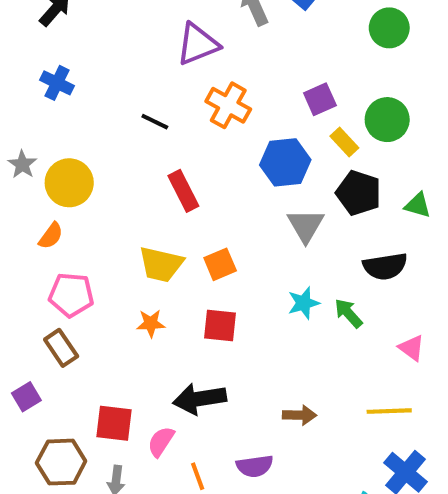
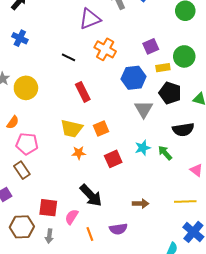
yellow rectangle: (344, 142) -> (163, 68), turned -56
orange semicircle: (51, 236) -> (13, 122), moved
orange star: (151, 323) -> (79, 153), moved
red square: (220, 325) -> (113, 159), moved, turned -30
black arrow: (200, 399) -> (91, 195), turned -125

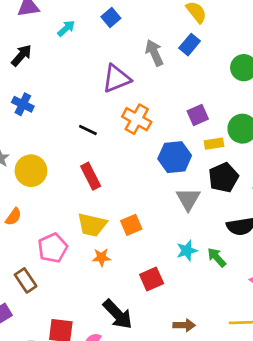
red rectangle: (83, 92) -> (91, 176), moved
black pentagon: (170, 93) -> (223, 177), turned 30
pink pentagon: (27, 144) -> (53, 248), moved, turned -30
red square: (113, 159) -> (152, 279), moved

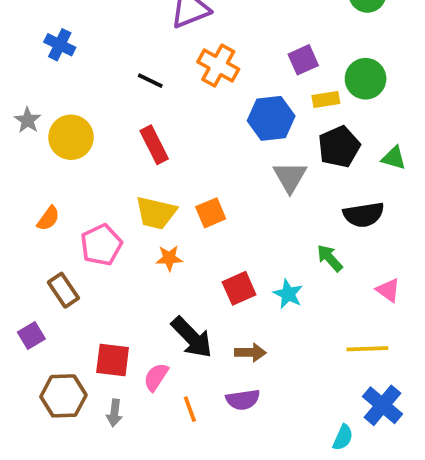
orange semicircle: (13, 217) -> (48, 218), moved
cyan star: (187, 251) -> (288, 294), moved, turned -30
brown arrow: (184, 325) -> (250, 352), moved

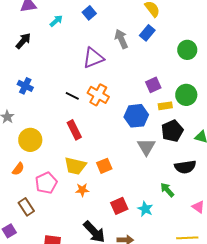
blue cross: (60, 45) -> (25, 86), moved
orange cross: (218, 66) -> (98, 95), moved
yellow circle: (71, 137) -> (30, 140), moved

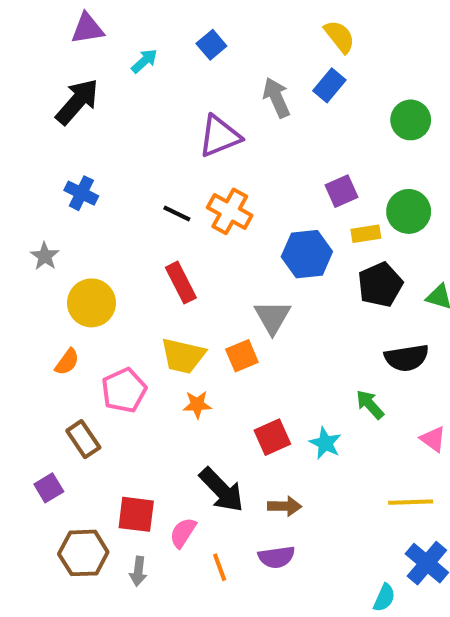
black arrow: (23, 41) -> (77, 102), size x1.4
gray triangle: (146, 147) -> (272, 317), moved

